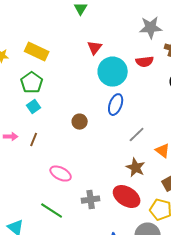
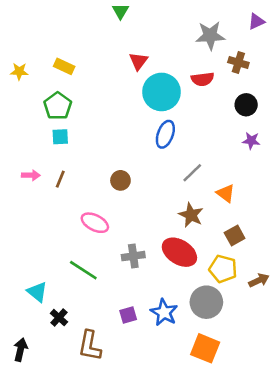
yellow rectangle: (37, 52) -> (64, 66), size x0.7
cyan square: (34, 107) -> (60, 137), turned 32
brown circle: (80, 122) -> (120, 180), moved

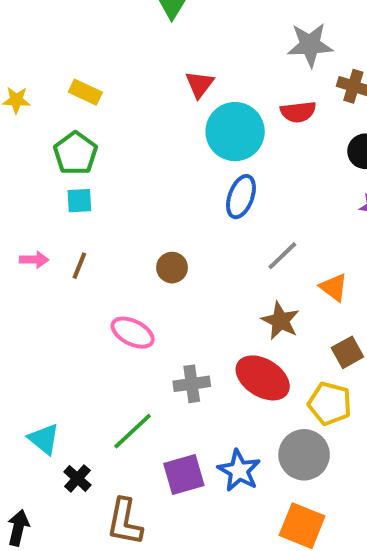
green line: (83, 270) -> (133, 431), moved, turned -76
purple square: (128, 315) -> (184, 474), size x1.5

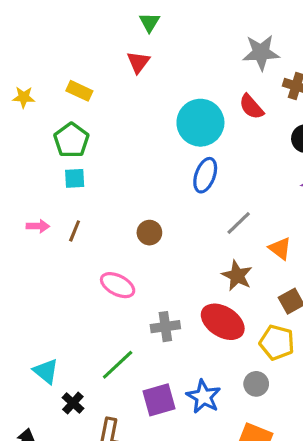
red triangle: (200, 84) -> (138, 62), moved
red semicircle: (298, 112) -> (251, 107), turned 56
gray circle: (304, 455) -> (256, 384), size x0.6

